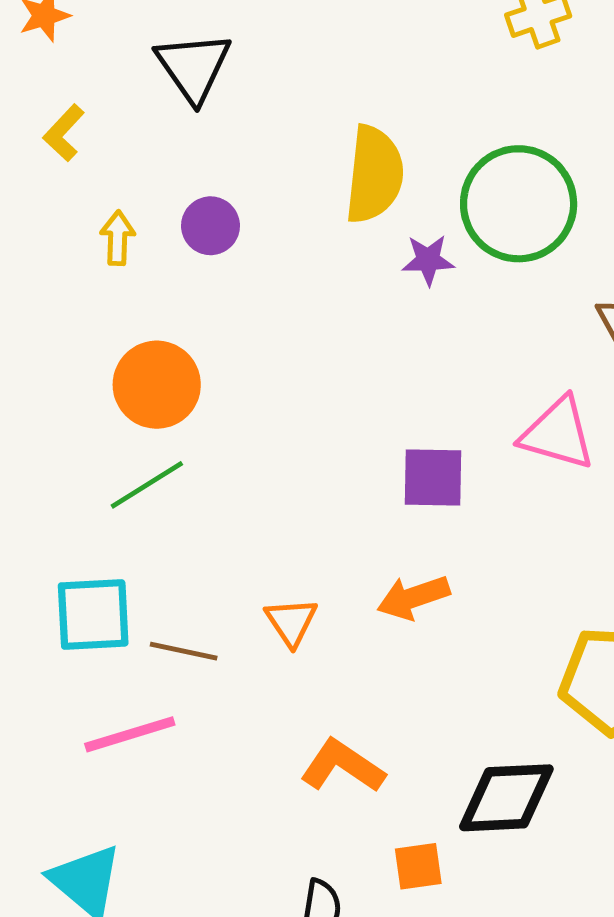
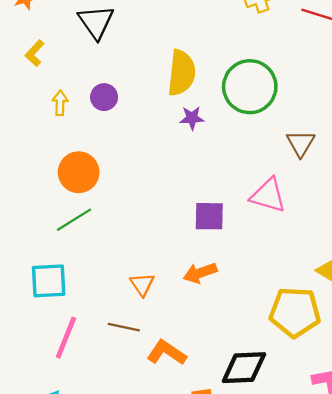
purple star: (428, 260) -> (192, 118), moved
brown line: (184, 651) -> (124, 327), moved
pink line: (130, 734) -> (66, 338), turned -51

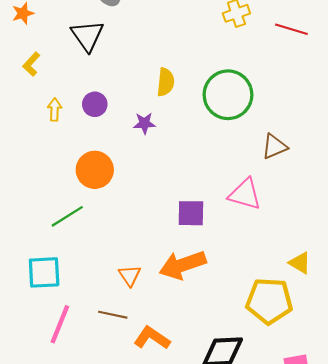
yellow semicircle: (182, 73) -> (166, 82), size x0.7
purple star: (192, 118) -> (144, 123), moved
brown triangle: (301, 143) -> (275, 147), turned 36
orange circle: (79, 172) -> (95, 170), moved
orange arrow: (200, 273) -> (183, 265), size x1.5

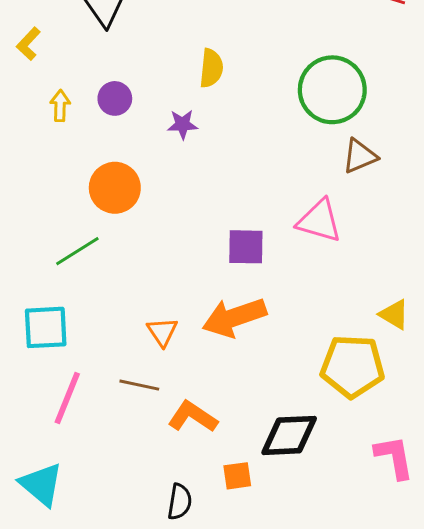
green circle: (228, 95) -> (332, 90), moved

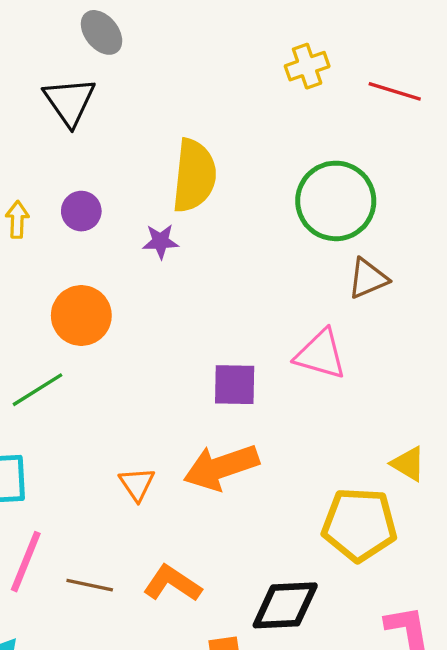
yellow semicircle: (211, 68) -> (194, 176), size x1.6
brown line: (139, 385) -> (90, 585), moved

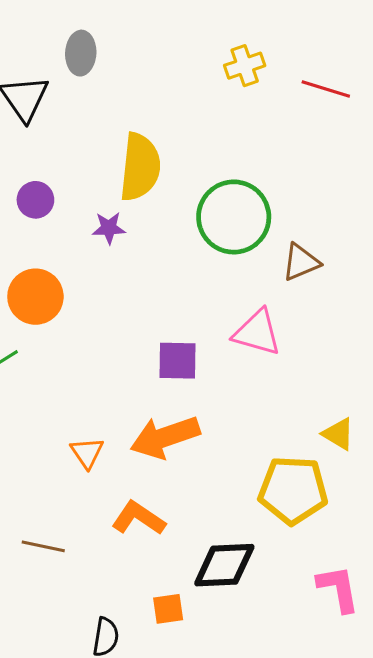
gray ellipse: (102, 32) -> (81, 53), moved, turned 42
green circle: (336, 201) -> (234, 217), moved
orange L-shape: (172, 583) -> (138, 518), moved

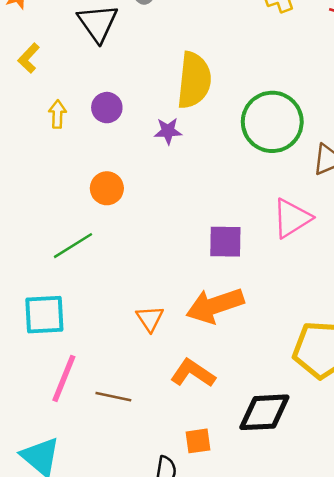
orange circle: (35, 297) -> (107, 188), size x0.7
pink triangle: (257, 333) -> (292, 218), turned -48
orange square: (168, 609) -> (198, 441), moved

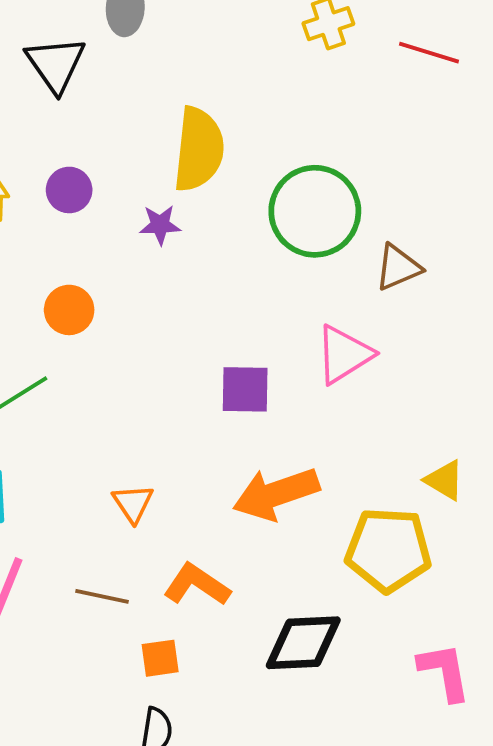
orange arrow: (215, 305) -> (276, 494), moved
brown line: (113, 397) -> (102, 596), moved
orange square: (198, 441) -> (160, 658), moved

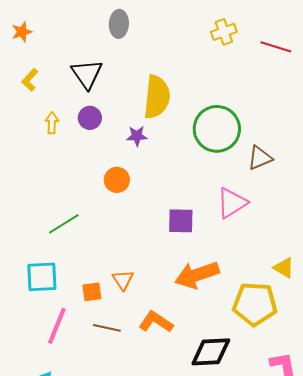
black triangle: (56, 64) -> (87, 74), moved
orange circle: (69, 310) -> (117, 180), moved
orange square: (160, 658) -> (92, 292), moved

